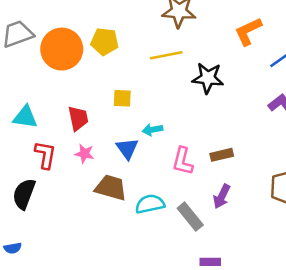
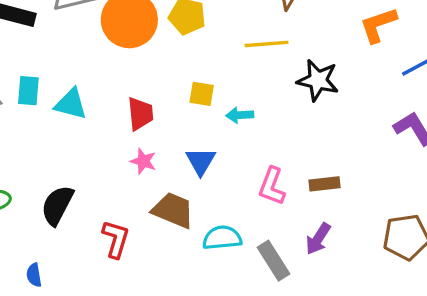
cyan arrow: (152, 130) -> (240, 115), moved
red L-shape: (45, 155) -> (116, 239), moved
blue semicircle: (13, 248) -> (34, 275), turned 84

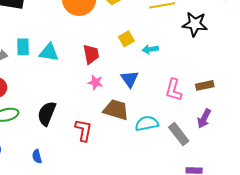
yellow square: (202, 94) -> (126, 39), turned -35

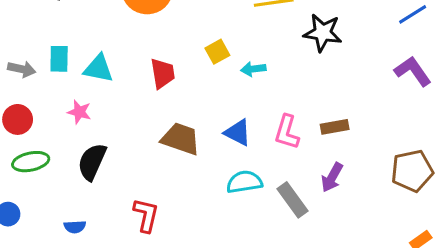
blue triangle: (130, 79) -> (238, 133), moved, turned -30
pink star: (95, 82) -> (79, 112), moved
brown trapezoid: (116, 110) -> (181, 139), moved
red L-shape: (84, 130) -> (146, 215), moved
blue semicircle: (37, 156) -> (75, 227), turned -80

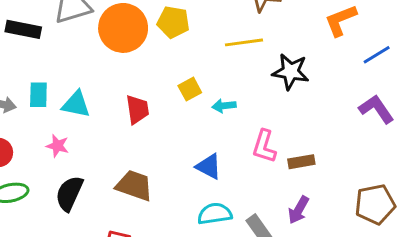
pink L-shape: (287, 132) -> (264, 146), moved
brown trapezoid: (181, 139) -> (134, 186), moved

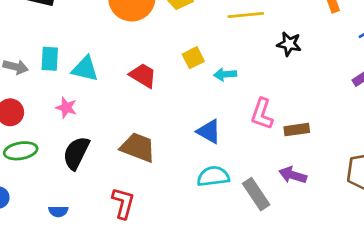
black star: (291, 72) -> (289, 44), size x0.7
red trapezoid: (137, 109) -> (143, 75), turned -52
purple arrow: (299, 210) -> (293, 175), turned 76

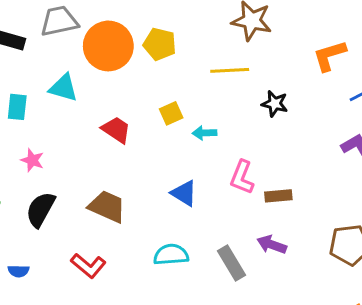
cyan triangle: (85, 69) -> (63, 88), moved
cyan semicircle: (213, 176) -> (171, 255), moved
red L-shape: (123, 203) -> (88, 266), turned 112

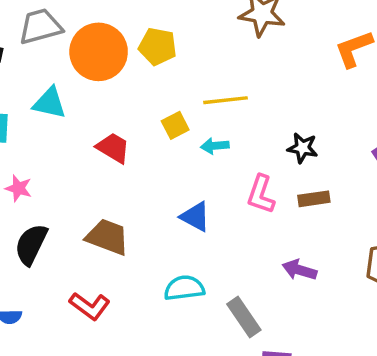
yellow line: (230, 70) -> (226, 100), moved
black star: (275, 104) -> (303, 148), moved
brown rectangle: (278, 196) -> (314, 199), moved
gray rectangle: (232, 263) -> (244, 317), moved

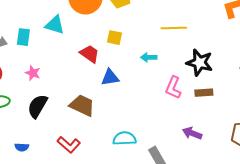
yellow line: (226, 100) -> (174, 28), moved
yellow square: (175, 125) -> (114, 38), moved, turned 35
black star: (303, 148) -> (200, 63), size x1.5
blue triangle: (195, 217) -> (110, 77), moved, turned -42

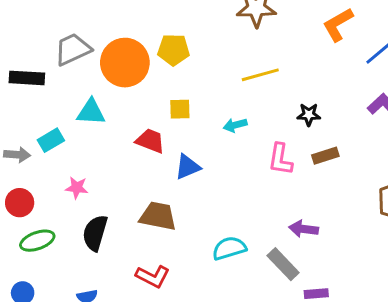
cyan rectangle: (23, 37) -> (51, 140), turned 66
black star: (200, 63) -> (309, 115), size x0.6
purple arrow: (192, 133) -> (304, 229), moved

